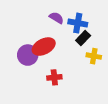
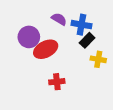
purple circle: (28, 55) -> (29, 37), moved

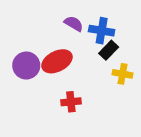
purple circle: (29, 37) -> (26, 66), moved

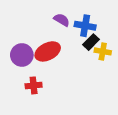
yellow cross: (123, 74) -> (103, 51), moved
red cross: (71, 102) -> (34, 85), moved

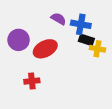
black rectangle: (91, 42) -> (86, 40), turned 64
purple circle: (22, 55) -> (19, 40), moved

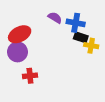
purple circle: (19, 40) -> (18, 52), moved
red ellipse: (45, 49) -> (20, 34), moved

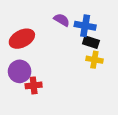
yellow cross: (91, 46) -> (94, 60), moved
purple circle: (18, 52) -> (20, 71), moved

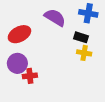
purple semicircle: (62, 20) -> (55, 17), size x1.5
blue cross: (85, 26) -> (88, 13), moved

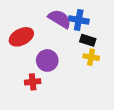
blue cross: (88, 13) -> (79, 20), moved
purple circle: (17, 63) -> (47, 60), moved

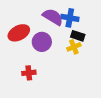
yellow cross: (91, 57) -> (74, 47), moved, turned -32
purple circle: (47, 60) -> (42, 42), moved

